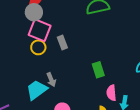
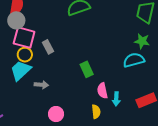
gray arrow: (51, 80) -> (41, 85), turned -56
cyan trapezoid: (37, 90) -> (21, 71), moved

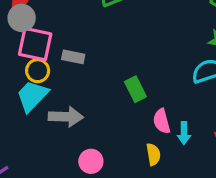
gray rectangle: (48, 47) -> (73, 57), turned -48
gray arrow: (41, 85) -> (66, 117), size x1.5

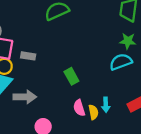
pink semicircle: (162, 121) -> (79, 108), moved
yellow semicircle: (153, 154) -> (93, 112), moved

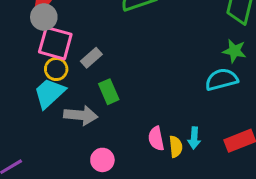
gray rectangle: (28, 56) -> (91, 58), turned -56
green rectangle: (71, 76) -> (109, 92), moved

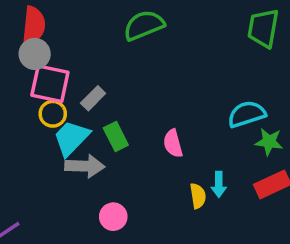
green star: (234, 51) -> (269, 142), moved
cyan trapezoid: (49, 93) -> (71, 138), moved
pink semicircle: (156, 139) -> (173, 143), moved

